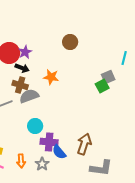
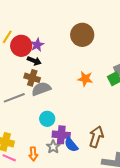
brown circle: (70, 42) -> (82, 35), size x1.5
orange star: (51, 77) -> (85, 79), moved
gray star: (42, 164) -> (53, 147), moved

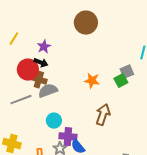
brown circle: (82, 35) -> (86, 23), moved
red circle: (21, 46) -> (28, 70), moved
brown arrow: (96, 137) -> (103, 115), moved

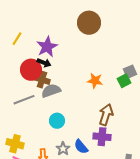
purple star: (44, 47) -> (47, 47), size x1.5
purple cross: (68, 137) -> (102, 137), moved

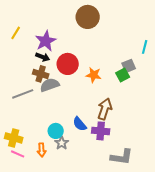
red circle: (31, 70) -> (68, 64), moved
cyan circle: (57, 121) -> (56, 131), moved
blue semicircle: (81, 147) -> (80, 124), moved

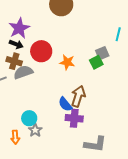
blue semicircle: (80, 124) -> (65, 104), moved

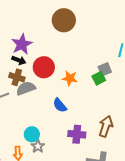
brown arrow: (78, 96) -> (106, 126), moved
blue semicircle: (65, 104) -> (60, 105), moved

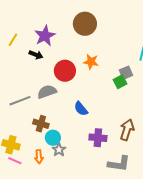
purple star: (22, 44) -> (45, 36), moved
black arrow: (19, 60) -> (36, 55), moved
brown cross: (17, 77) -> (41, 124), moved
orange star: (70, 78) -> (91, 62), moved

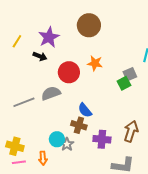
brown cross: (41, 124) -> (79, 125), moved
gray star: (59, 150) -> (67, 144), moved
pink line: (15, 161) -> (19, 162), turned -32

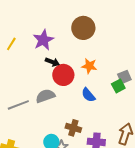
black arrow: (40, 56) -> (52, 62), moved
blue semicircle: (85, 110) -> (88, 95), moved

